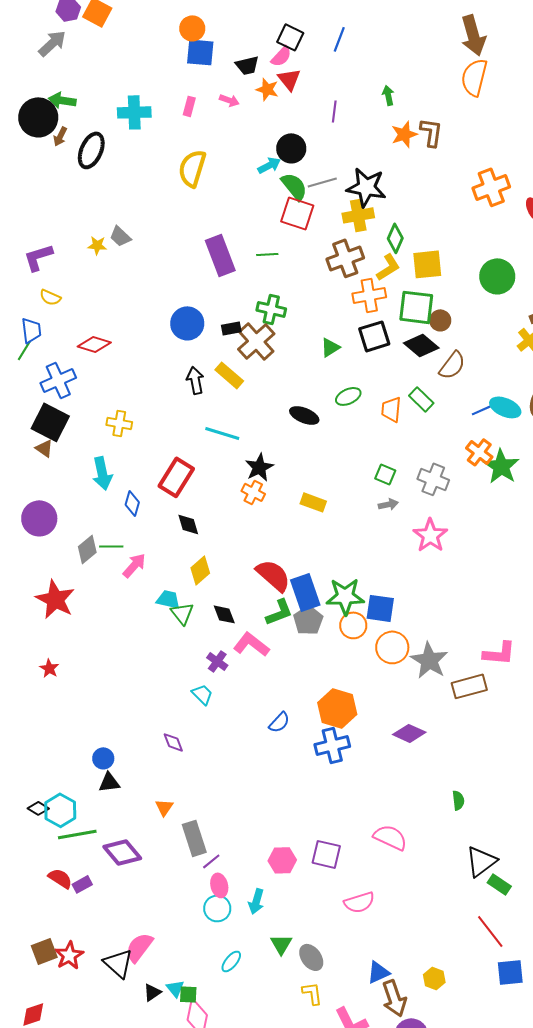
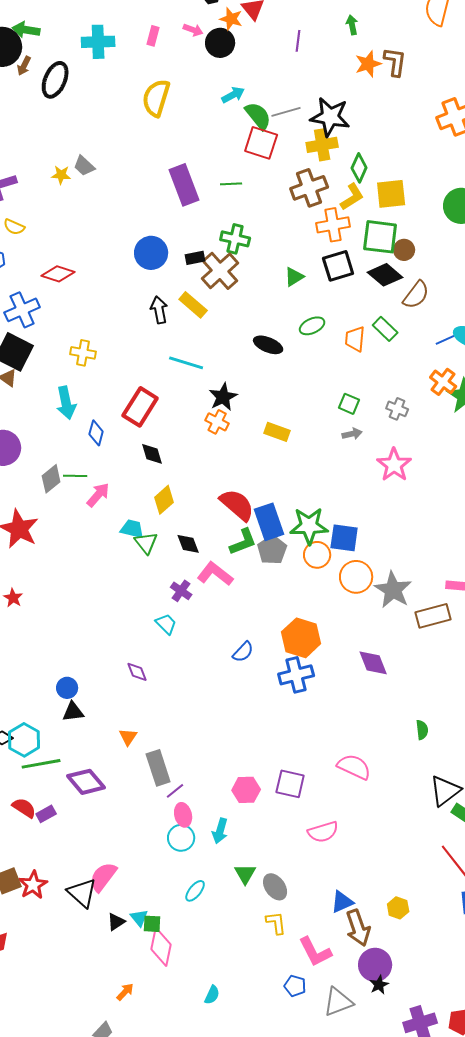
black circle: (291, 148) -> (220, 43), moved
gray cross: (433, 479) -> (397, 409), size x0.7
purple diamond: (409, 733) -> (373, 663), turned 44

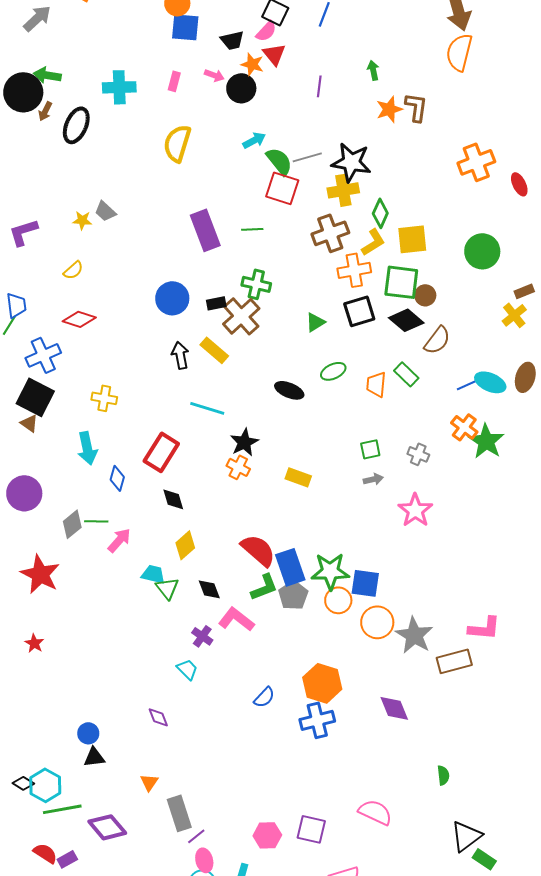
yellow semicircle: (14, 227) -> (73, 270), moved, turned -65
green square: (349, 404) -> (370, 449), turned -35

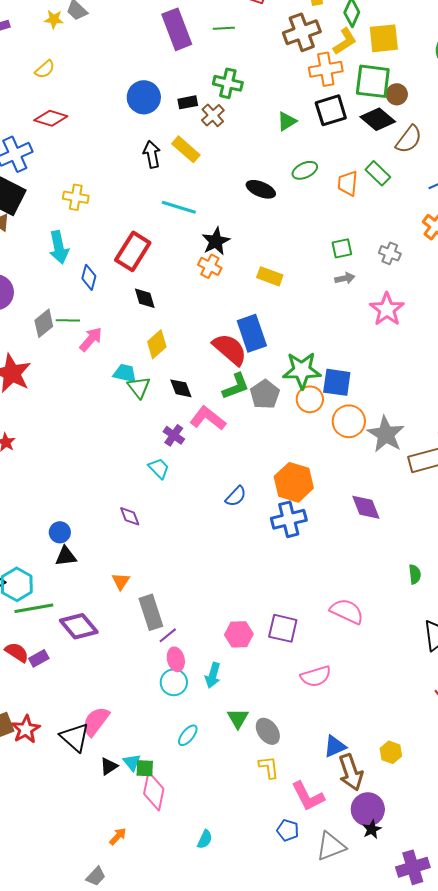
brown cross: (241, 316) -> (213, 115), size x0.6
blue rectangle: (290, 567) -> (252, 333), moved

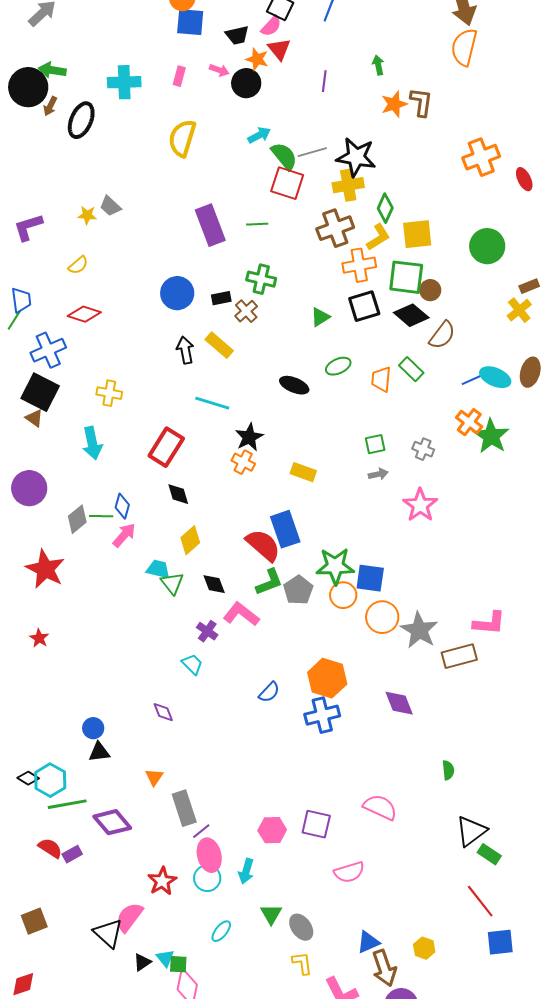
blue diamond: (89, 277) -> (122, 506), moved
pink ellipse: (176, 659) -> (209, 855), size x1.4
red star: (26, 729) -> (162, 881), moved

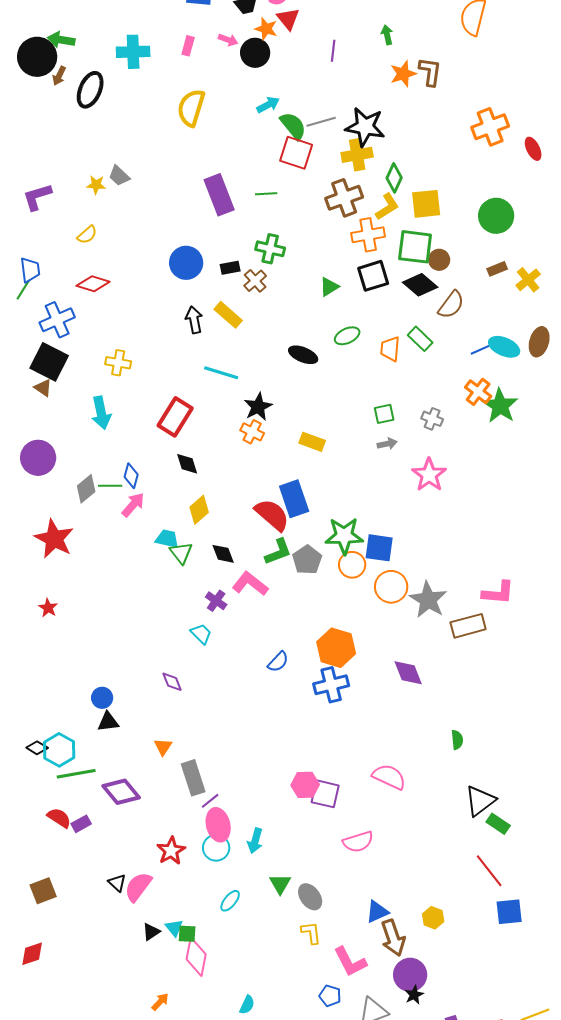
brown rectangle: (529, 286) -> (497, 269), moved
pink hexagon: (272, 830) -> (305, 785), moved
black triangle: (108, 933) -> (117, 883), moved, size x0.6

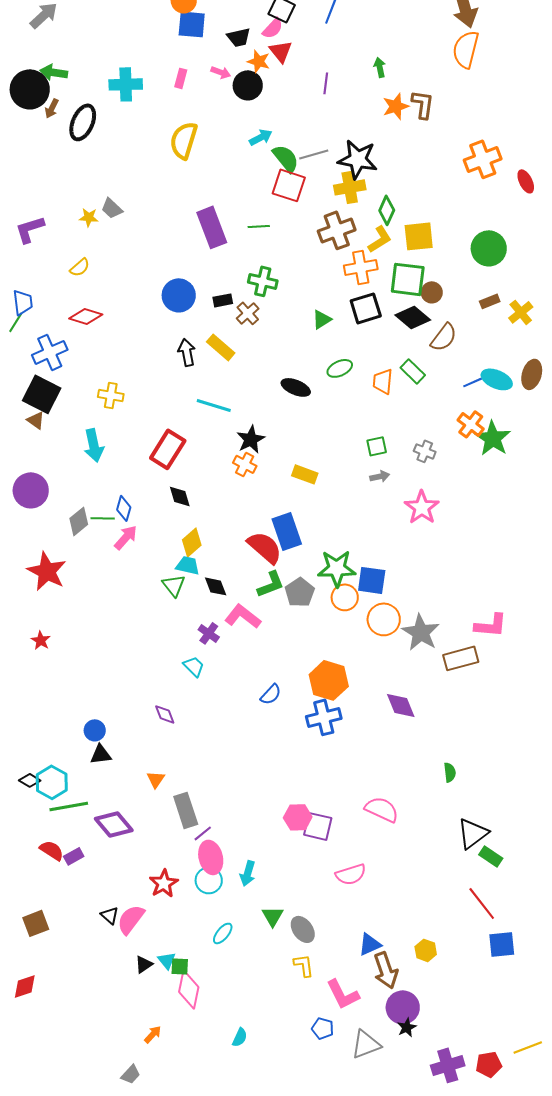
cyan trapezoid: (167, 539) -> (188, 565), moved

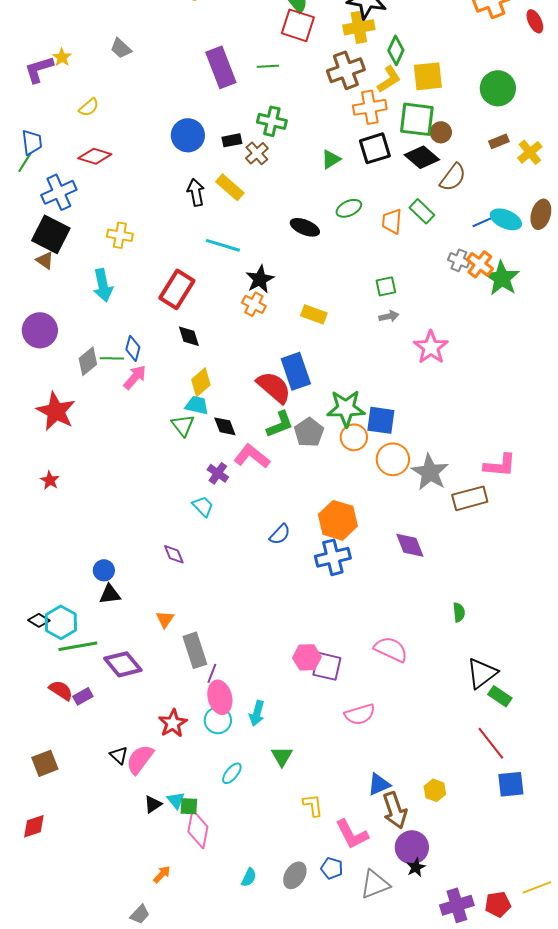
yellow star: (89, 217) -> (62, 57), moved, turned 30
gray cross: (425, 451) -> (459, 260), moved
purple line: (203, 833) -> (212, 673), turned -30
gray ellipse: (303, 929) -> (295, 875), moved, turned 68

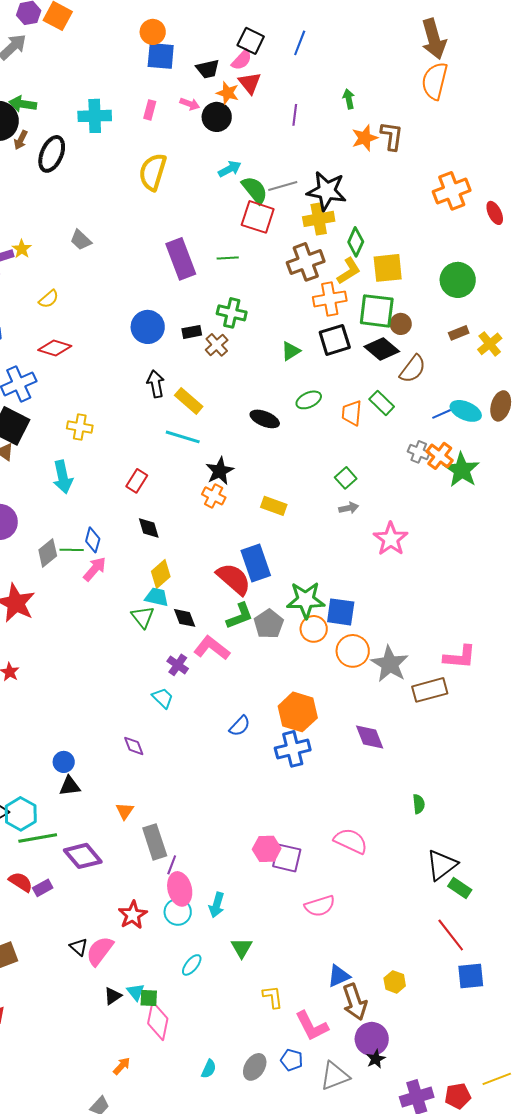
yellow rectangle: (230, 187) -> (189, 401), moved
green square: (386, 286) -> (346, 478), turned -30
red rectangle: (177, 289) -> (137, 481), size x0.6

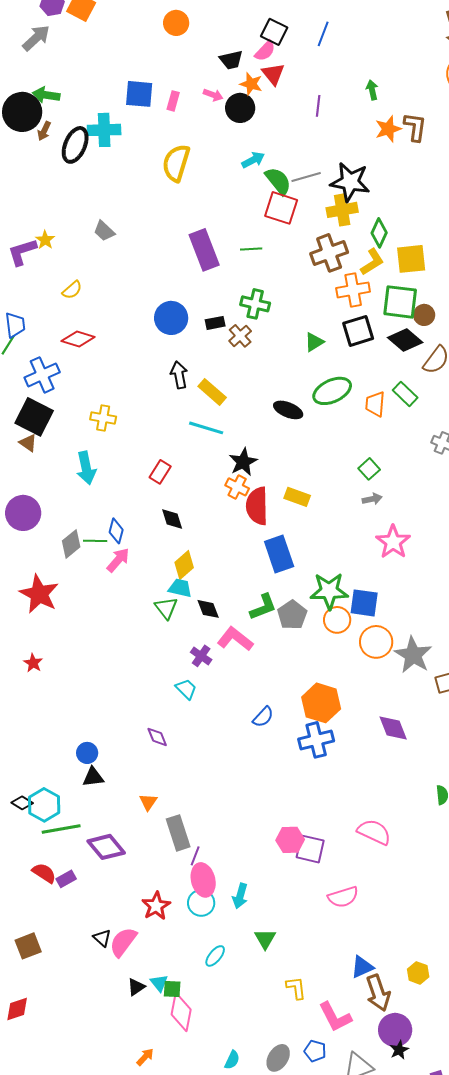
blue square: (161, 56) -> (139, 94), moved
cyan cross: (95, 116) -> (104, 130), moved
green ellipse: (309, 400) -> (332, 391), size x1.5
pink star: (391, 539) -> (393, 542), moved
red semicircle: (234, 579) -> (257, 506), moved, turned -132

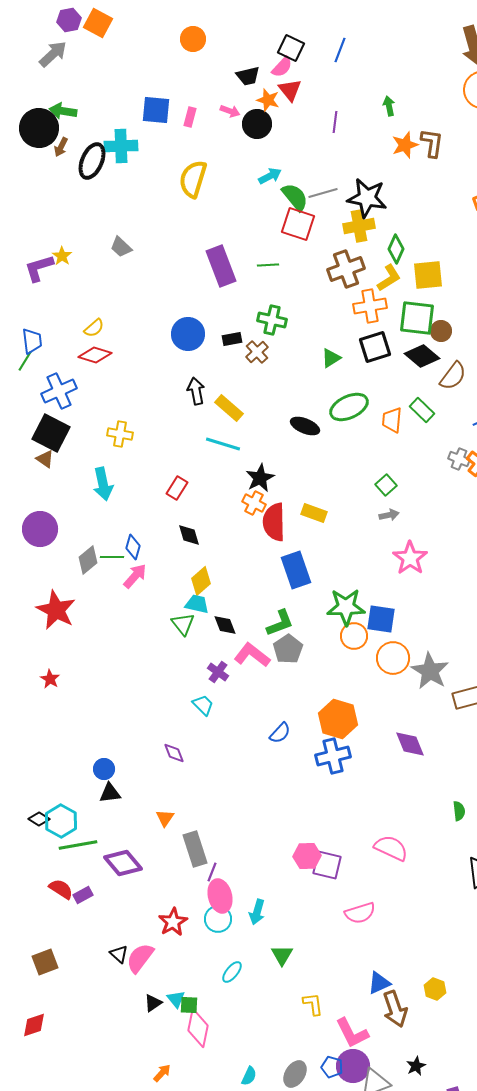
yellow semicircle: (72, 290) -> (94, 328), moved
gray pentagon: (292, 615) -> (288, 649), moved
purple circle: (395, 1030) -> (353, 1066), moved

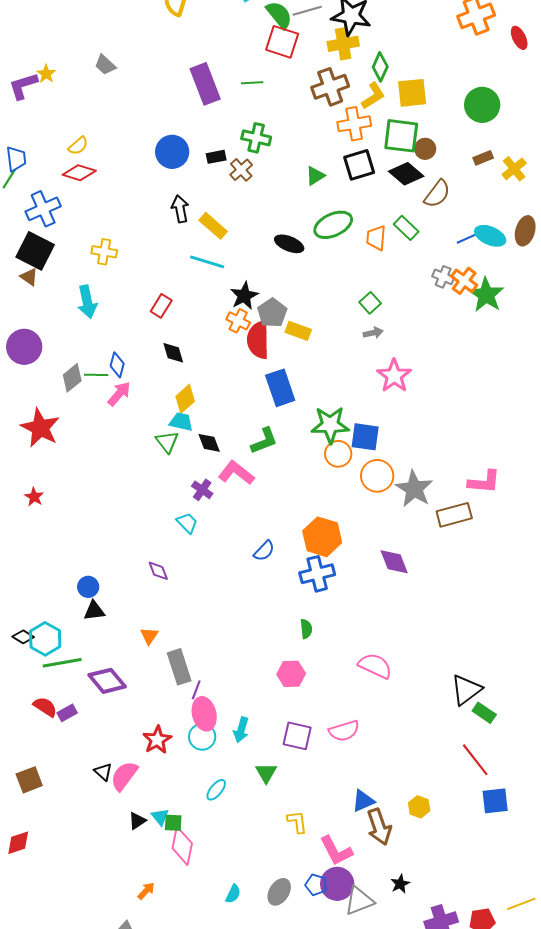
gray pentagon: (288, 649) -> (272, 313), moved
green semicircle: (459, 811) -> (306, 629), moved
purple square: (327, 865) -> (297, 736), moved

